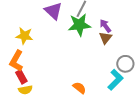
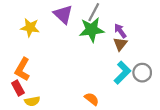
yellow star: (24, 36) -> (30, 28), moved
red rectangle: (21, 77) -> (18, 88), moved
cyan L-shape: (115, 80) -> (122, 73), moved

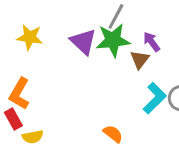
purple triangle: (63, 14) -> (83, 42), moved
brown triangle: (120, 44) -> (140, 59), moved

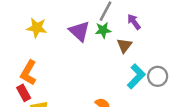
green star: (113, 40) -> (103, 30), size x0.6
purple arrow: (152, 42) -> (134, 22), moved

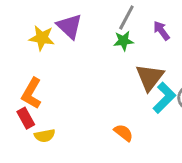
purple triangle: (79, 31) -> (70, 26), moved
brown triangle: (124, 46) -> (150, 77), moved, size x1.5

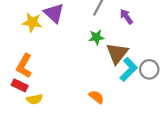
green star: (123, 41) -> (96, 37), moved
red rectangle: (26, 118) -> (20, 85), turned -35

